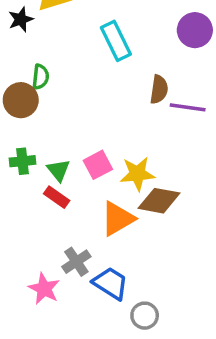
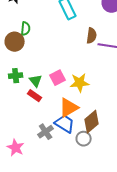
brown diamond: (159, 201) -> (92, 122), moved, turned -50
blue trapezoid: (110, 283) -> (65, 124), moved
pink star: (44, 289) -> (16, 148), moved
gray circle: (145, 316) -> (84, 139), moved

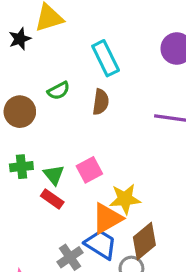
green semicircle: (26, 29) -> (59, 91), moved, turned 56
brown semicircle: (92, 36) -> (101, 102), moved
yellow star: (80, 83) -> (125, 199), moved

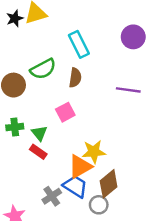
black star: (20, 39) -> (15, 18), moved
green semicircle: (59, 91) -> (43, 69), size x1.5
pink square: (89, 170) -> (65, 112), moved

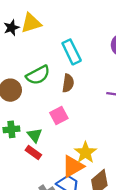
yellow star: (94, 152) -> (85, 153), turned -30

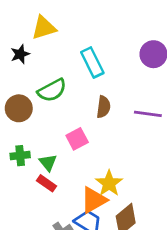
black star: (11, 28) -> (20, 54), moved
brown semicircle: (68, 83) -> (103, 107), moved

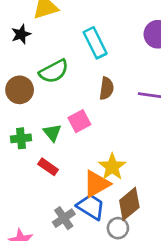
green triangle: (48, 163) -> (52, 133), moved

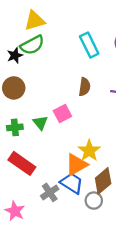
black star: (21, 34) -> (15, 55), moved
cyan rectangle: (95, 43) -> (89, 45), moved
green semicircle: (54, 71) -> (32, 45), moved
red rectangle: (48, 167) -> (22, 163), moved, size x1.6

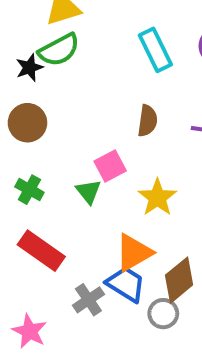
green triangle: (40, 123) -> (88, 192), moved
green cross: (15, 127) -> (29, 190), turned 35
yellow star: (89, 151) -> (157, 197), moved

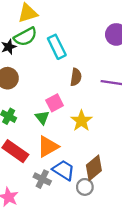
cyan rectangle: (155, 50) -> (57, 47), moved
orange triangle: (134, 253) -> (48, 147), moved
gray cross: (88, 300) -> (42, 179), turned -30

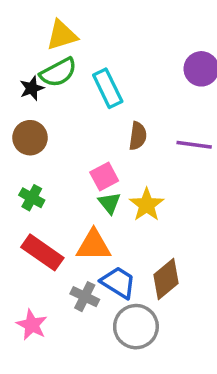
green triangle: (42, 117) -> (109, 203), moved
orange triangle: (48, 147) -> (94, 245), turned 30
gray circle: (85, 187) -> (136, 327), moved, size x1.6

